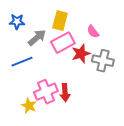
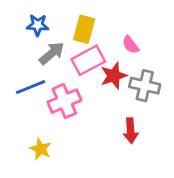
blue star: (17, 22) -> (38, 25), moved
pink cross: (46, 92) -> (64, 101), moved
red arrow: (65, 93) -> (131, 131), moved

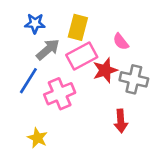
blue line: (31, 87) -> (28, 81), turned -36

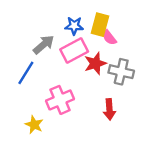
blue star: (35, 23) -> (74, 26), moved
yellow rectangle: (78, 27) -> (100, 25), moved
pink cross: (60, 94) -> (60, 100), moved

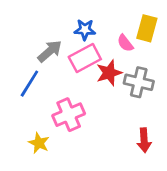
yellow rectangle: (100, 25) -> (147, 28), moved
red arrow: (109, 109) -> (144, 140), moved

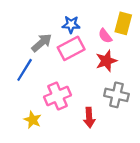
red star: (109, 73) -> (106, 61), moved
gray cross: (139, 82) -> (116, 95), moved
red arrow: (144, 140) -> (89, 118), moved

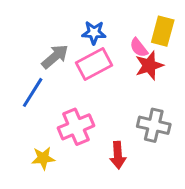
red star: (106, 61) -> (149, 66), moved
yellow star: (33, 120) -> (43, 158), turned -30

